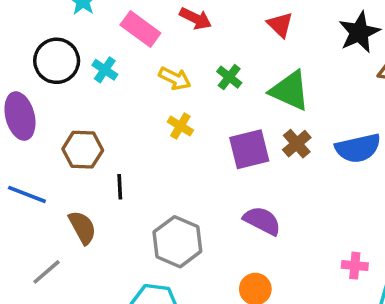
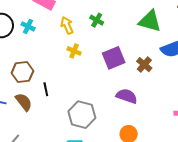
yellow arrow: (175, 79) -> (67, 25), turned -132
green triangle: (290, 91) -> (150, 21), moved
brown cross: (297, 144) -> (144, 65), moved
brown semicircle: (82, 227) -> (24, 102), moved

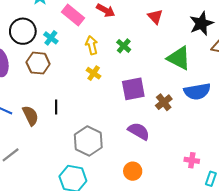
brown hexagon: (22, 72) -> (38, 63), moved

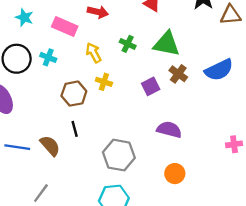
green triangle: (179, 58) -> (167, 44), moved
brown hexagon: (38, 63) -> (74, 94), moved
purple square: (133, 89) -> (151, 86), size x0.7
brown cross: (164, 102) -> (178, 74), moved

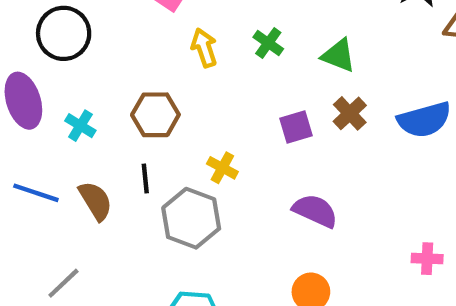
green triangle: (167, 44) -> (338, 56), size x0.7
cyan cross: (48, 57) -> (80, 126), moved
yellow cross: (104, 82) -> (222, 168), moved
gray hexagon: (119, 155) -> (191, 218), moved

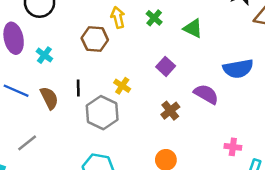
brown cross: (350, 113) -> (170, 111), moved
brown hexagon: (155, 115) -> (95, 39), moved
purple square: (296, 127) -> (166, 66), turned -36
purple semicircle: (315, 211) -> (206, 94), moved

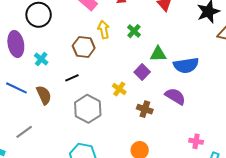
green triangle: (193, 28) -> (158, 54), moved, turned -30
blue semicircle: (238, 69) -> (186, 65), moved
yellow cross: (122, 86) -> (119, 89), moved
black line: (78, 88) -> (72, 78), moved, turned 64
brown cross: (170, 111) -> (145, 109), turned -35

